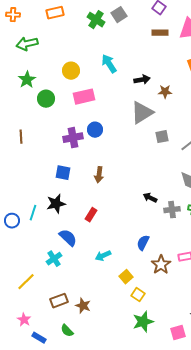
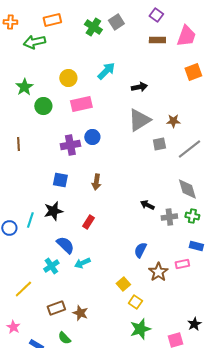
green arrow: (27, 44) -> (34, 42), moved
cyan arrow: (109, 64) -> (106, 71), turned 78
brown star: (165, 92) -> (173, 121), moved
cyan arrow: (103, 256) -> (82, 263), moved
pink star: (24, 320) -> (13, 327), moved

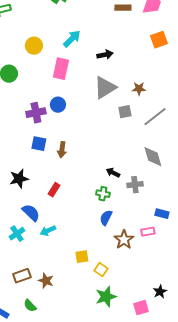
pink rectangle: (81, 104) -> (61, 69), moved, turned -65
blue square: (60, 180) -> (39, 144), moved
green cross: (192, 216) -> (103, 194), moved
yellow square: (123, 284) -> (82, 257), moved, turned 32

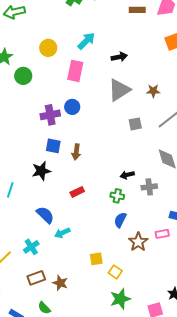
gray square: (125, 112) -> (135, 124), moved
black arrow: (113, 173) -> (127, 175), turned -40
black star: (19, 179) -> (41, 171), moved
red rectangle: (54, 190) -> (77, 192), moved, turned 32
cyan cross: (17, 234) -> (31, 247), moved

